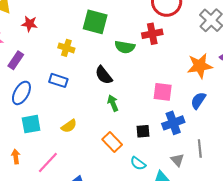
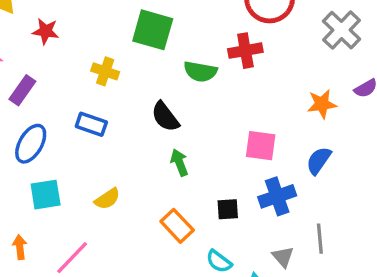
orange star: (200, 66) -> (322, 104), size x0.7

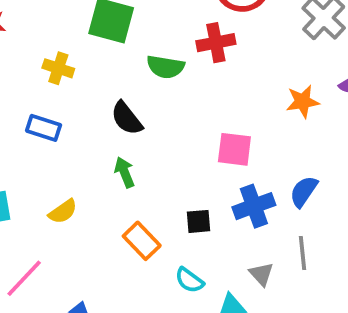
blue semicircle: (319, 161) -> (304, 191), moved
green arrow: (179, 163) -> (125, 172), moved

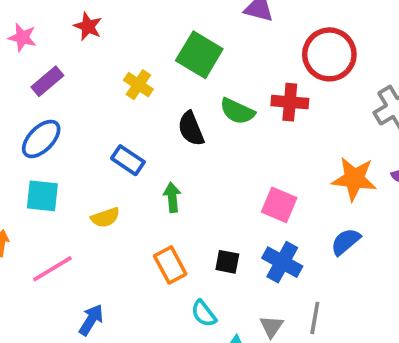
orange star: (303, 102) -> (354, 179), size x1.4
black semicircle: (127, 118) -> (191, 129), moved
blue rectangle: (44, 128) -> (128, 160), moved
blue semicircle: (304, 191) -> (346, 242), moved
blue cross: (254, 206) -> (282, 262), turned 33

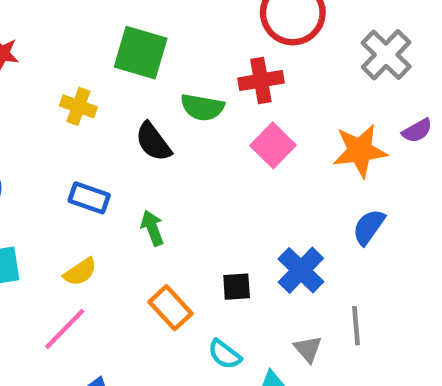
pink square: (279, 205) -> (273, 145), moved, turned 36
blue cross: (282, 262) -> (301, 270), turned 30
pink line: (52, 269) -> (65, 329), moved

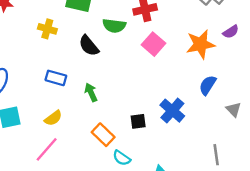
gray line: (356, 326) -> (216, 155), moved
gray triangle: (308, 349) -> (234, 110), moved
cyan semicircle: (225, 354) -> (122, 158), moved

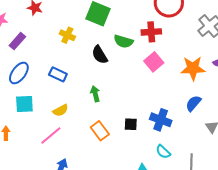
blue rectangle: (56, 78) -> (58, 74), moved
blue cross: (172, 111) -> (161, 120), turned -30
cyan semicircle: (122, 158) -> (163, 152), moved

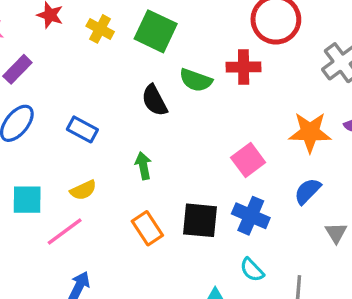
yellow cross: (67, 35) -> (100, 29), moved
pink square: (154, 62) -> (248, 160), moved
cyan square: (24, 104) -> (27, 200), moved
black square: (131, 124) -> (200, 220), size x1.6

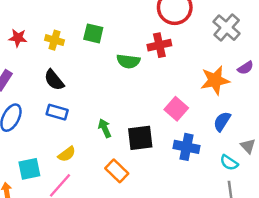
green square: (156, 31) -> (93, 33), size x0.7
black semicircle: (154, 100) -> (54, 80), moved
black square: (200, 220) -> (140, 138), moved
cyan semicircle: (252, 270) -> (229, 163), moved

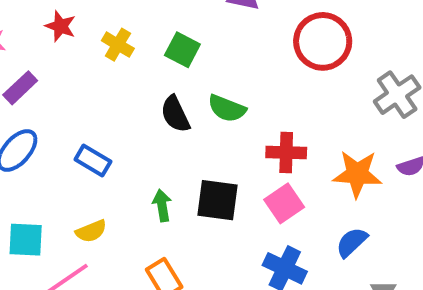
red cross: (159, 45) -> (286, 152), moved
black semicircle: (54, 80) -> (175, 114), moved
black square: (140, 138) -> (218, 200), moved

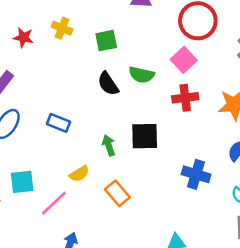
yellow cross: (118, 45) -> (62, 28), moved
green square: (182, 50) -> (106, 41), turned -30
pink square: (284, 203) -> (184, 60), moved
yellow semicircle: (91, 231) -> (79, 174), moved

